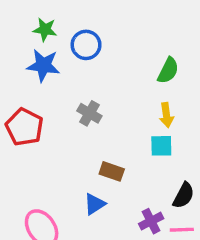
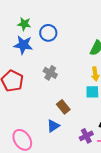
brown rectangle: (112, 171) -> (63, 107), turned 32

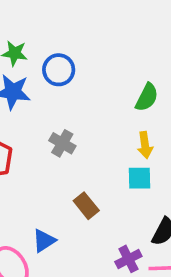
blue triangle: (53, 126) -> (44, 241), moved

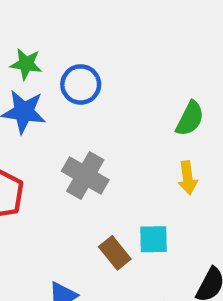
gray cross: (62, 143) -> (85, 175), size x1.4
cyan square: (139, 178) -> (154, 239), moved

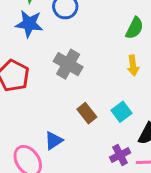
cyan square: (154, 239) -> (121, 112), moved, turned -36

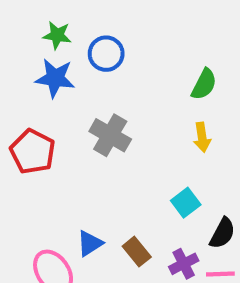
brown rectangle: (87, 113) -> (137, 252), moved

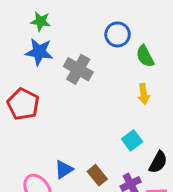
blue circle: (106, 54) -> (117, 34), moved
green semicircle: (204, 84) -> (145, 56), turned 125
gray cross: (110, 135) -> (78, 69), moved

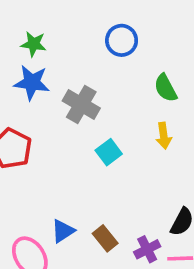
blue circle: (117, 34) -> (122, 40), moved
cyan square: (132, 140) -> (109, 152), moved

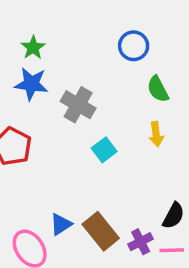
blue circle: (122, 40) -> (134, 46), moved
green star: (34, 44) -> (33, 48), turned 30
brown rectangle: (105, 238) -> (101, 231), size x1.5

